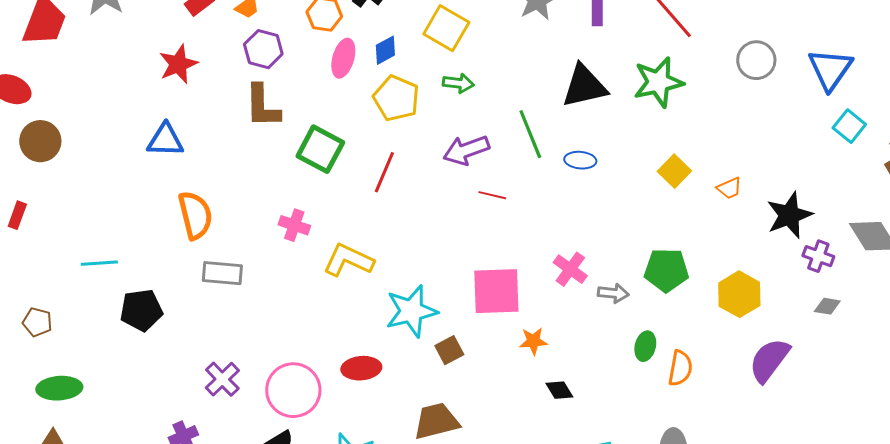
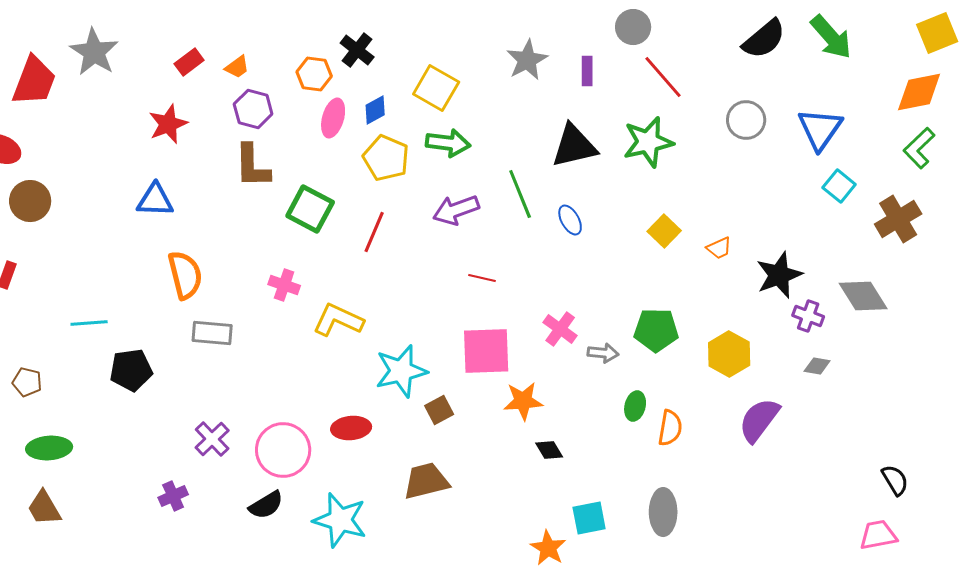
green arrow: (458, 83) -> (448, 143), size x1.4
blue ellipse: (580, 160) -> (570, 220), turned 56
red line: (492, 195) -> (482, 278), moved
orange star: (533, 341) -> (523, 401), size x1.4

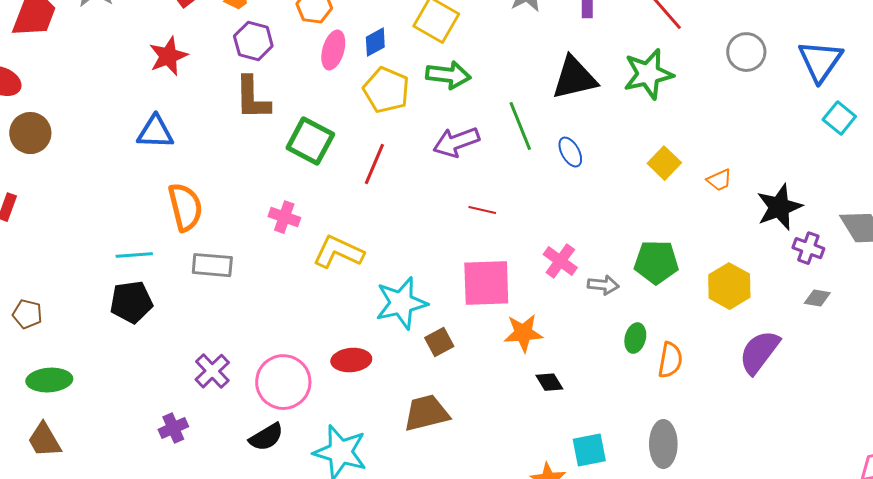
cyan line: (89, 323) -> (134, 255), moved

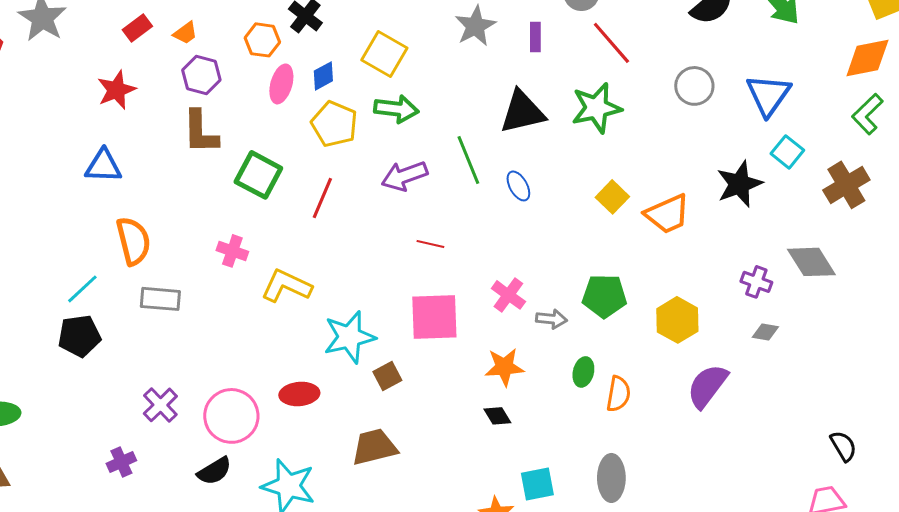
orange trapezoid: (719, 180) -> (667, 214), size x1.8
black star: (779, 207) -> (739, 184), moved
cyan line: (134, 255) -> (82, 289), turned -39
orange star: (523, 333) -> (504, 367), moved

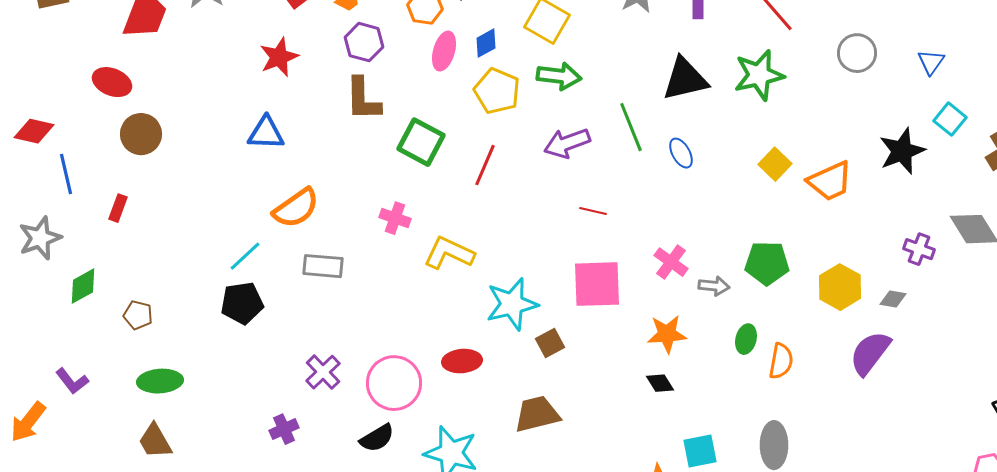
blue triangle: (768, 95) -> (931, 62), size x0.6
orange semicircle: (133, 241) -> (296, 208), turned 69
gray diamond: (765, 332) -> (893, 299), moved

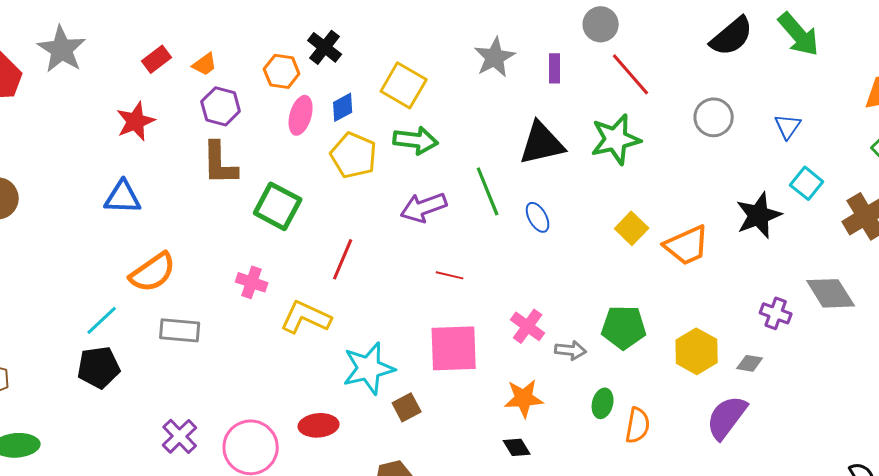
red line: (485, 165) -> (343, 259), moved

